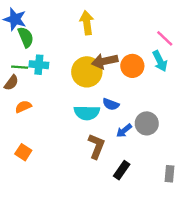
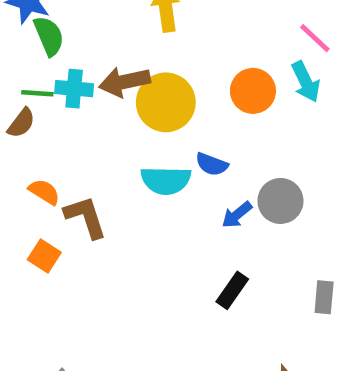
brown arrow: (105, 61) -> (125, 82), moved
orange semicircle: (23, 107) -> (44, 192), moved, turned 56
brown L-shape: (96, 146) -> (86, 217), moved, turned -40

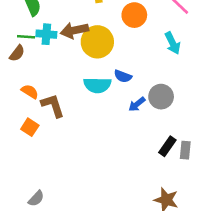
cyan arrow: (306, 82) -> (173, 43), moved
orange circle: (253, 91) -> (134, 15), moved
black rectangle: (232, 290) -> (167, 146), moved

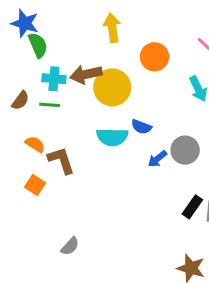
green line: (26, 37) -> (50, 105), moved
gray semicircle: (36, 199) -> (70, 246), moved

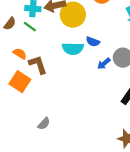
green line: (50, 105) -> (30, 27), turned 32
orange square: (35, 185) -> (20, 82), size x1.5

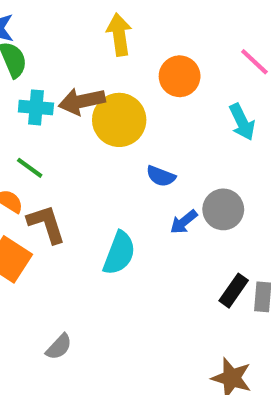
green line: (30, 27) -> (30, 168), moved
cyan semicircle: (73, 49) -> (119, 253), moved, turned -70

